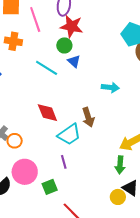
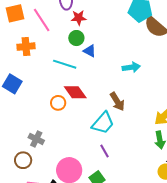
red star: (72, 26) -> (79, 18), size x0.7
red diamond: (47, 113) -> (75, 92), moved
orange circle: (15, 141) -> (58, 103), moved

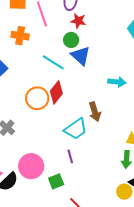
blue triangle: (90, 51) -> (81, 56), size x1.5
red diamond: (75, 92) -> (56, 92), turned 60
orange circle: (58, 103) -> (37, 98), size x1.5

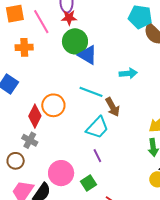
red star: (78, 21) -> (69, 18), moved
green circle: (71, 40) -> (75, 41), size x1.6
cyan line: (53, 62) -> (91, 92), moved
red diamond: (56, 92) -> (35, 116), moved

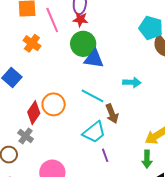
orange cross: (24, 47) -> (32, 43), turned 30
blue triangle: (88, 55) -> (94, 59), turned -30
purple line: (97, 156) -> (105, 155), moved

